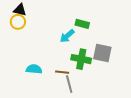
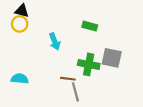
cyan arrow: (67, 36) -> (55, 41), moved, turned -70
cyan semicircle: (34, 69) -> (20, 79), moved

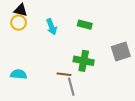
cyan arrow: (55, 41) -> (52, 27), moved
gray square: (112, 58) -> (121, 52), moved, turned -30

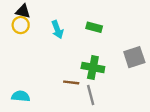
cyan semicircle: (19, 74) -> (21, 96), moved
gray line: (71, 87) -> (91, 95), moved

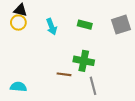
gray square: (134, 57) -> (121, 25), moved
gray line: (91, 95) -> (93, 86), moved

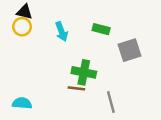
gray square: (121, 25) -> (129, 50), moved
green cross: (84, 61) -> (84, 72), moved

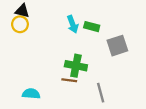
cyan arrow: (62, 32) -> (73, 24), moved
cyan semicircle: (22, 103) -> (31, 94), moved

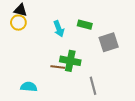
cyan arrow: (73, 24) -> (59, 29), moved
brown line: (69, 80) -> (58, 67), moved

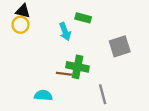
green rectangle: (85, 25) -> (83, 18), moved
cyan semicircle: (29, 87) -> (43, 95), moved

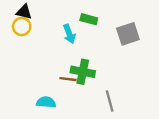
gray square: (120, 46) -> (128, 34), moved

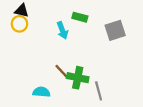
green cross: (83, 72) -> (78, 78), moved
brown line: (68, 79) -> (61, 71), turned 40

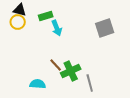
green rectangle: (80, 17) -> (46, 16), moved, turned -32
green cross: (78, 78) -> (71, 71), turned -36

